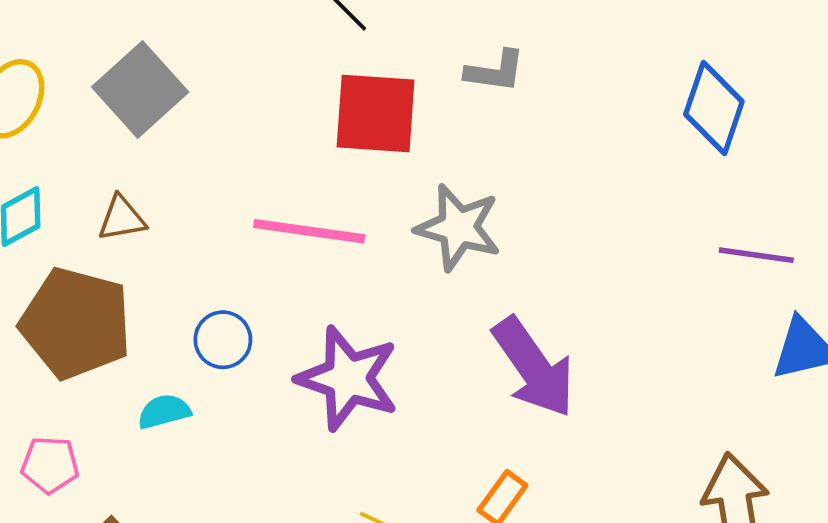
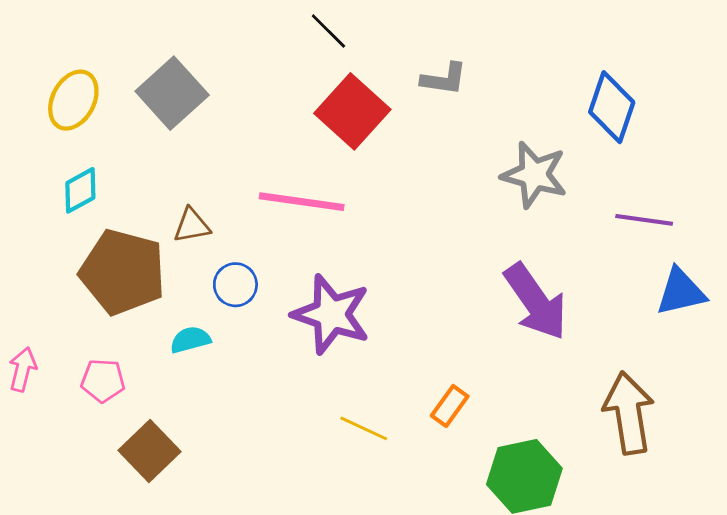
red square: (376, 113) -> (352, 111), turned 38
brown triangle: (122, 218) -> (192, 226), moved
gray star: (458, 228) -> (534, 175), moved
purple arrow: (534, 367) -> (536, 302), moved

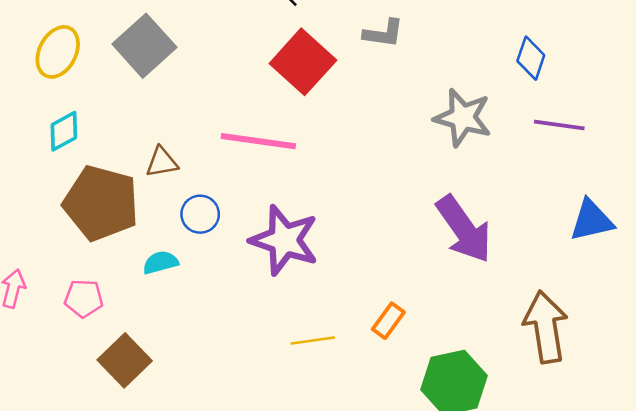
blue diamond: (612, 107) -> (531, 58), size x0.7
purple line: (644, 220) -> (559, 125), moved
yellow line: (364, 428) -> (313, 341), turned -33

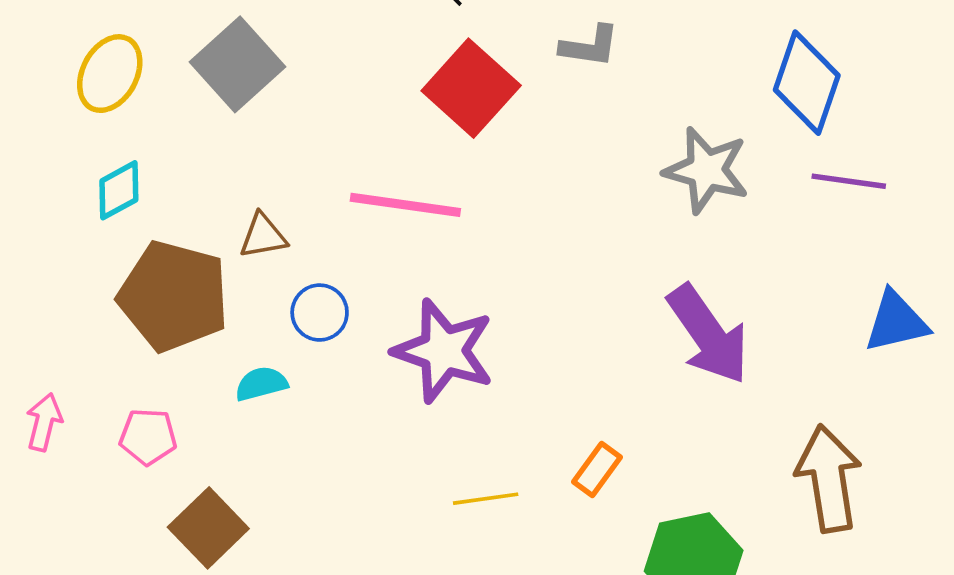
blue diamond: (531, 58) -> (807, 83), size x1.6

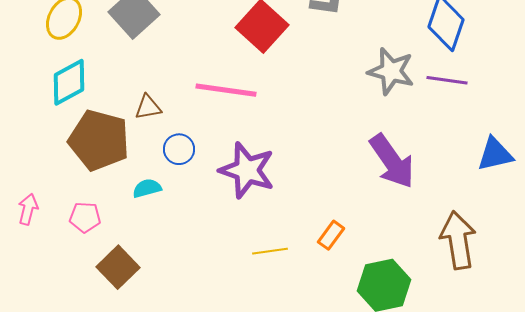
purple line: (849, 181) -> (447, 80), moved
cyan diamond: (119, 190) -> (69, 82), size x1.4

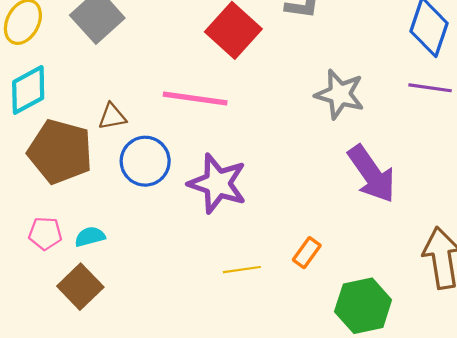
gray star: (391, 71) -> (340, 94), moved
blue circle: (179, 149) -> (145, 161), size x1.5
cyan semicircle: (147, 188) -> (90, 237), moved

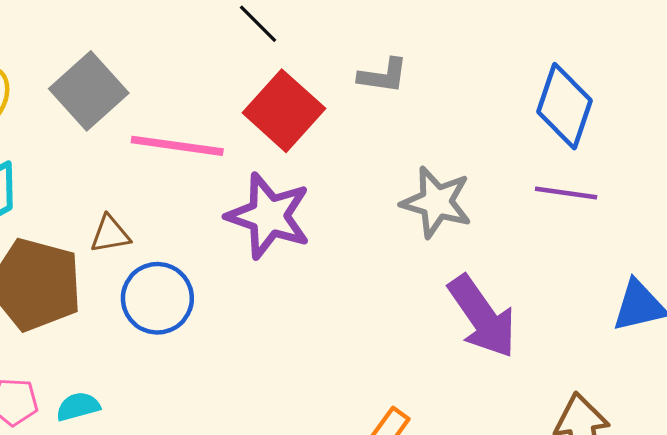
pink line: (195, 98) -> (177, 146), moved
purple star: (217, 183) -> (269, 216), moved

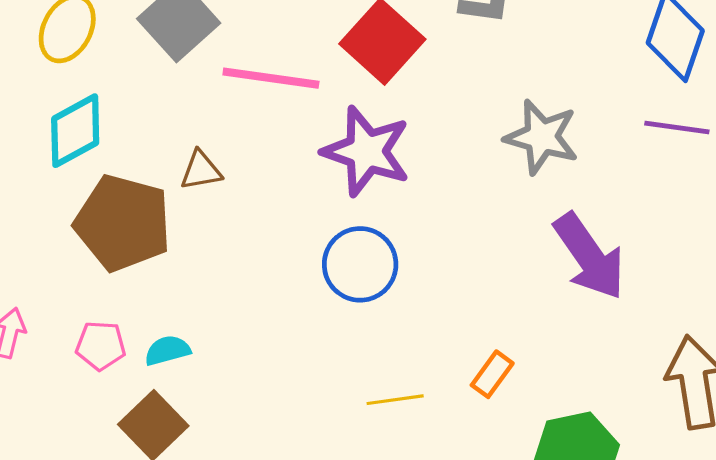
blue circle: (157, 298) -> (360, 264), moved

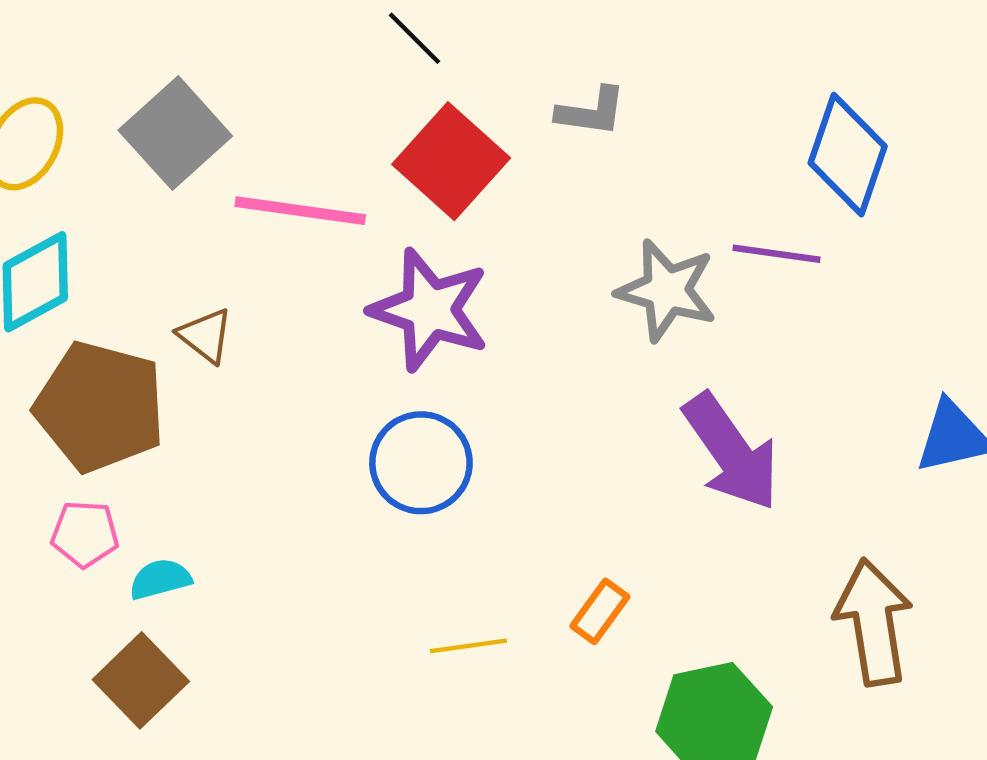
purple line: (677, 127) -> (777, 254), moved
brown triangle: (201, 170) -> (205, 336), turned 48
pink pentagon: (101, 346) -> (85, 534), moved

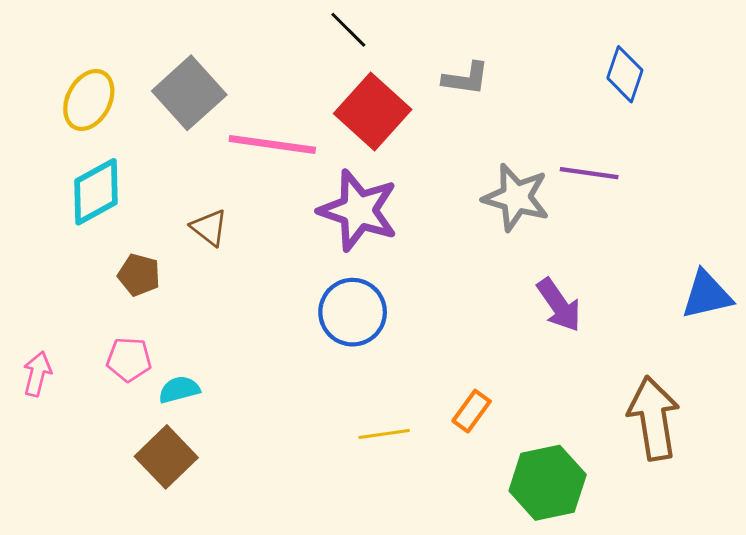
blue diamond: (848, 155) -> (625, 74), moved, size x0.7
brown pentagon: (100, 407) -> (139, 275), size x0.5
purple arrow: (731, 452) -> (559, 305), size x0.7

